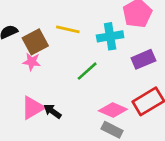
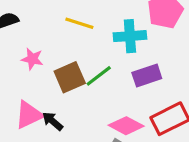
brown square: (35, 42) -> (70, 77), moved
purple rectangle: (143, 59) -> (147, 76), moved

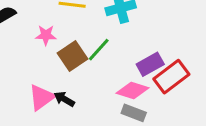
pink star: (32, 59) -> (46, 35), moved
purple rectangle: (147, 76) -> (150, 64), moved

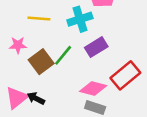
purple rectangle: (150, 64) -> (96, 47), moved

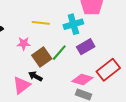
black arrow: (36, 98) -> (35, 76), moved

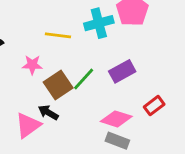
cyan cross: (73, 24) -> (99, 23), moved
red rectangle: (108, 70) -> (154, 106), size x0.6

